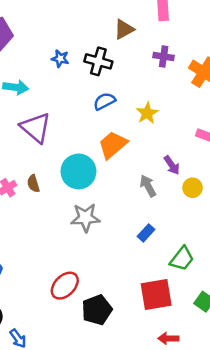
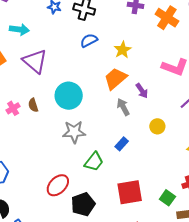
orange trapezoid: (113, 145) -> (115, 79), moved
yellow circle: (192, 188) -> (157, 126), moved
green trapezoid: (182, 259) -> (94, 162), moved

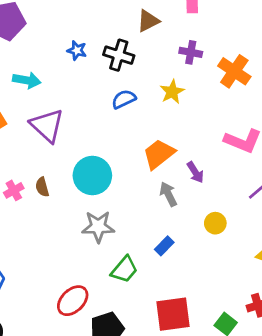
yellow star: (123, 50) -> (172, 92), moved

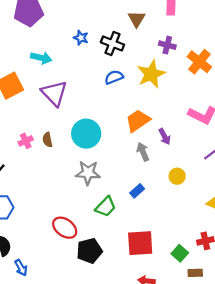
brown triangle: (148, 21) -> (137, 19), turned -36
yellow star: (172, 92) -> (151, 74), size x1.5
red ellipse: (73, 301) -> (65, 228), turned 75

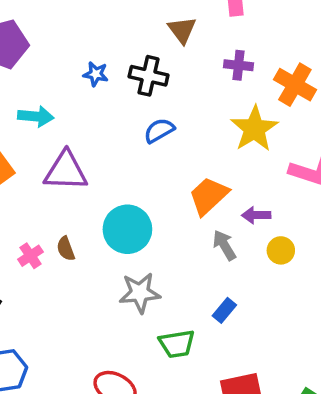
yellow star: (151, 74) -> (254, 129), moved
purple triangle: (54, 93) -> (66, 171), turned -36
purple arrow: (165, 137) -> (256, 215), turned 126
yellow circle: (177, 176) -> (281, 250), moved
green trapezoid: (106, 207) -> (177, 344), turned 45

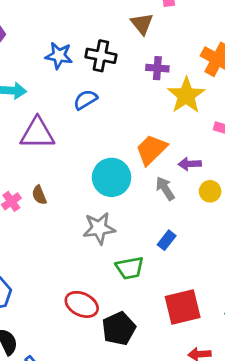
brown triangle: (182, 30) -> (142, 24), moved
purple cross: (239, 65) -> (157, 68), moved
blue star: (96, 74) -> (59, 56), size x1.4
blue semicircle: (159, 131) -> (85, 100), moved
cyan circle: (127, 229) -> (112, 177), moved

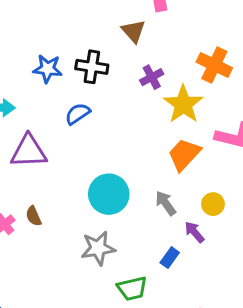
purple cross: (157, 68) -> (152, 77), turned -30
orange trapezoid: (151, 150) -> (184, 154), moved
purple arrow: (190, 164) -> (194, 232), moved, turned 55

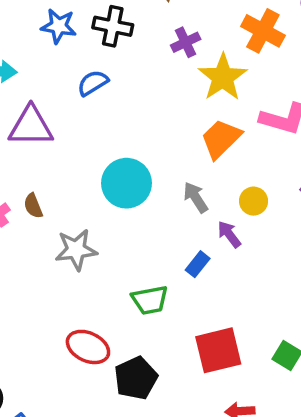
gray star: (98, 248) -> (76, 250), moved

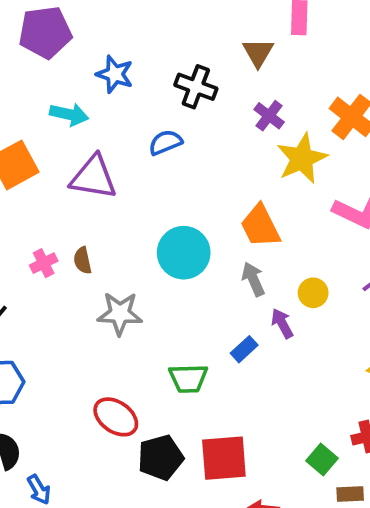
blue star: (59, 26) -> (115, 74), moved
purple cross: (186, 42) -> (269, 116), turned -36
orange trapezoid: (221, 139) -> (260, 226), moved, turned -81
red square: (218, 350) -> (224, 458), moved

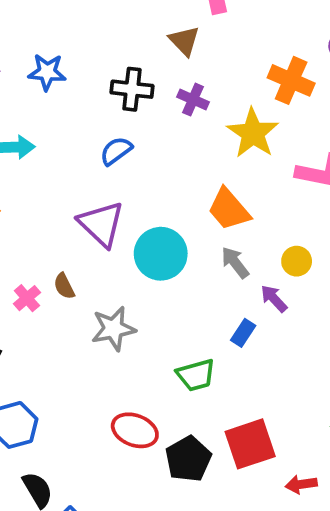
blue star: (115, 74) -> (47, 72), moved
purple cross: (269, 116) -> (193, 100), moved
purple triangle: (93, 177) -> (101, 224), moved, turned 48

